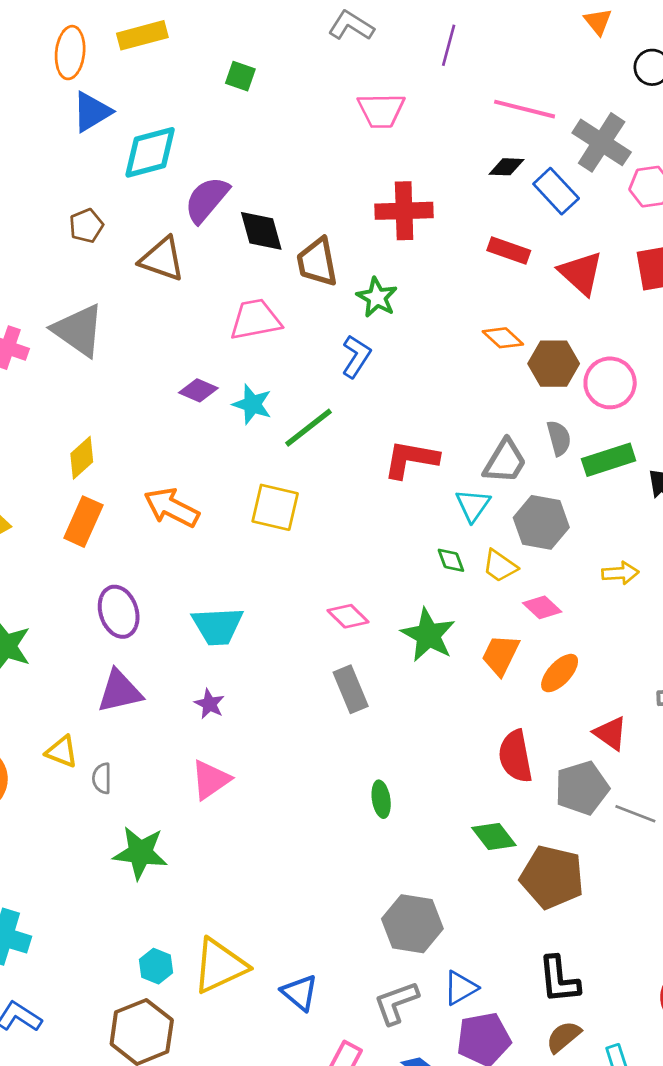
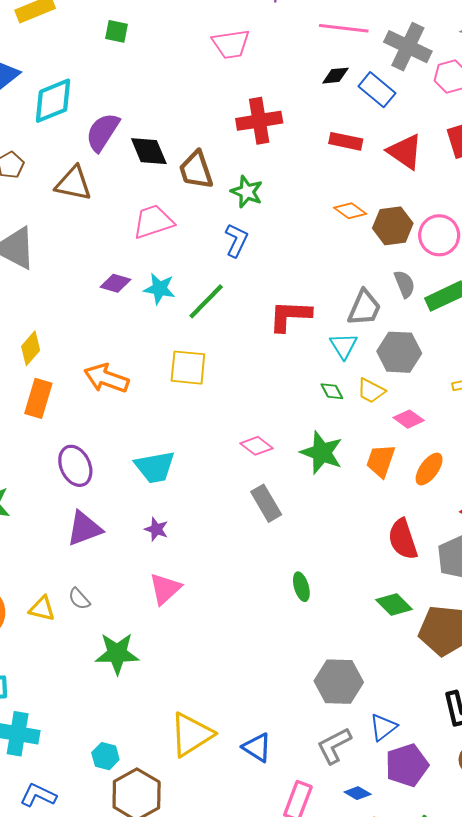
yellow triangle: (62, 752) -> (42, 609), moved
gray semicircle: (102, 778) -> (79, 599), turned -35
cyan hexagon: (156, 966) -> (105, 756), moved

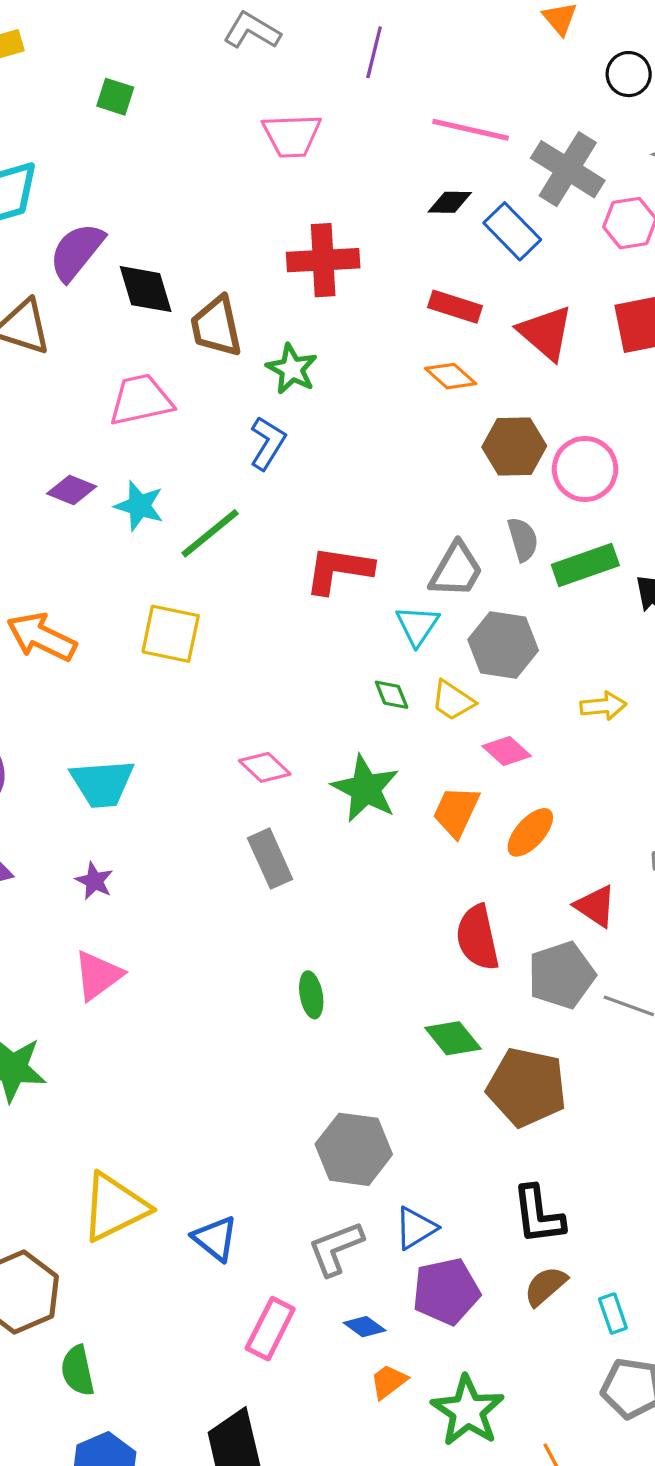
orange diamond: (350, 211) -> (451, 376), moved

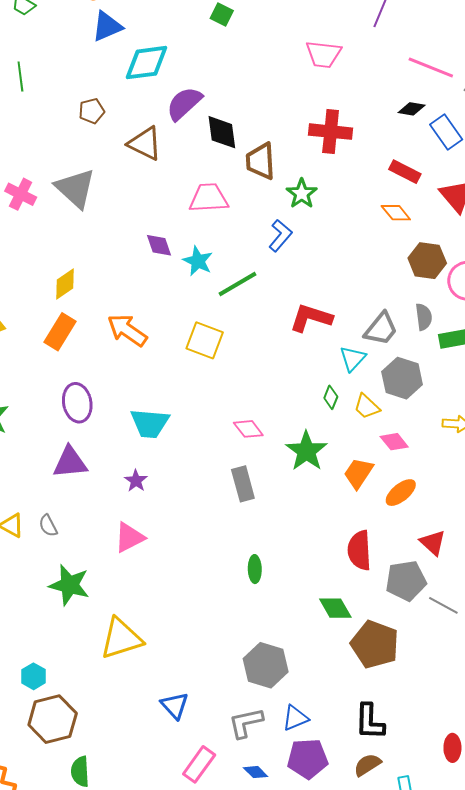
purple diamond: (72, 490) -> (159, 245), turned 40
green diamond: (392, 695) -> (331, 397), turned 35
yellow triangle: (115, 1207) -> (121, 639), moved

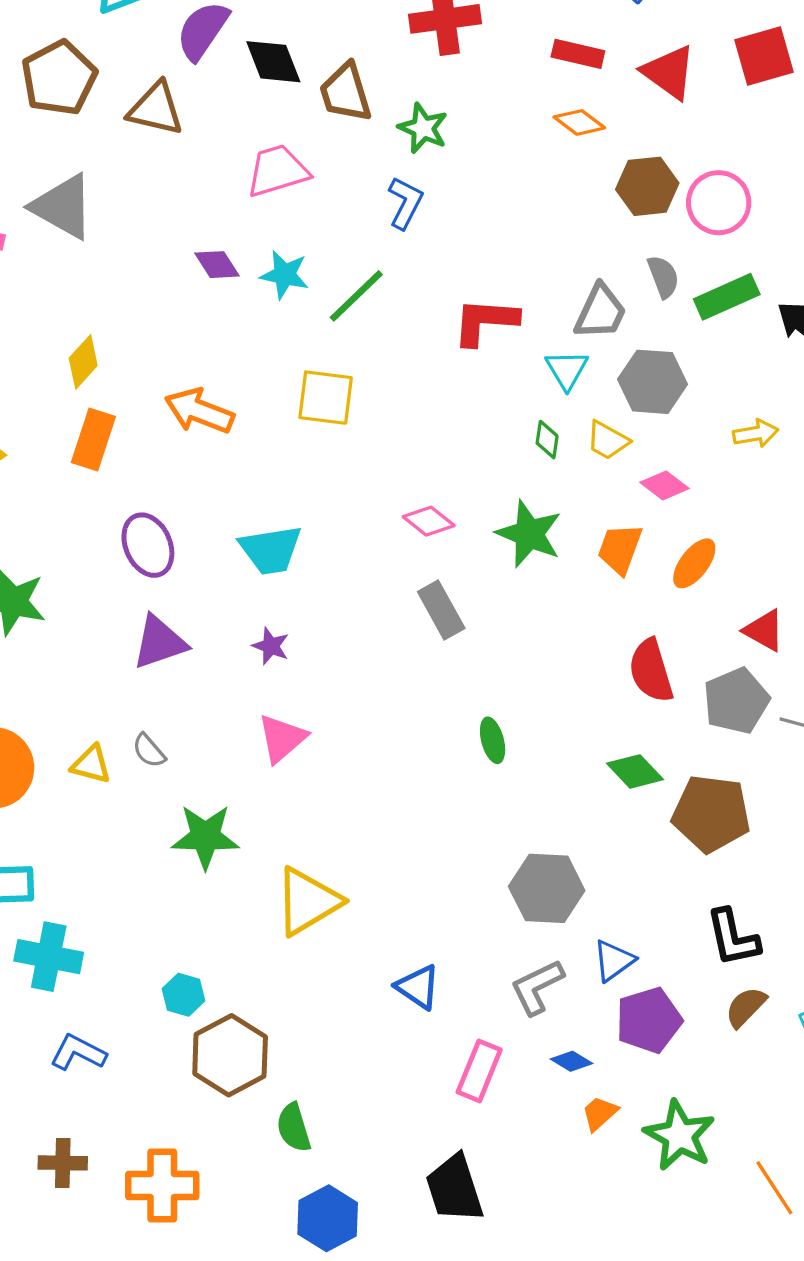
brown pentagon: (92, 111) -> (59, 78), size x1.8

